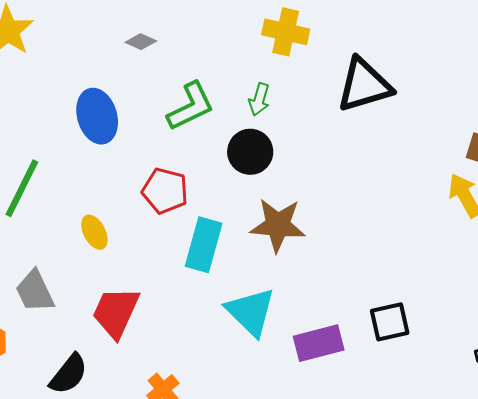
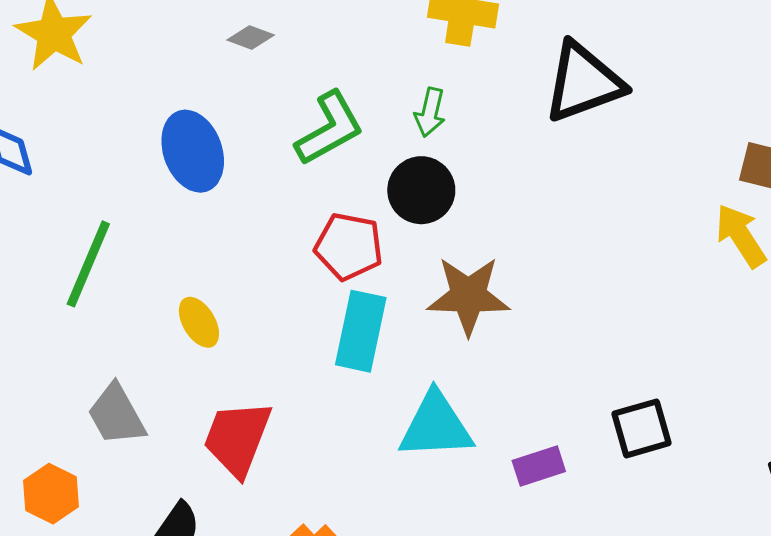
red pentagon: (165, 191) -> (349, 246), moved
cyan triangle: (251, 312) -> (436, 426), turned -44
purple rectangle: (319, 343) -> (539, 466), size x0.7

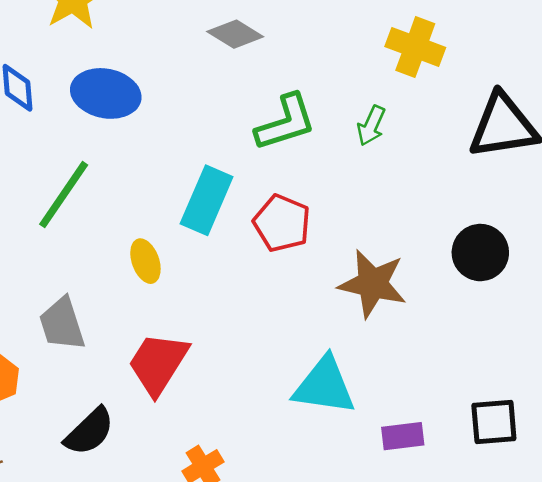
gray diamond: (251, 38) -> (235, 34), size x1.4
blue ellipse: (193, 151) -> (106, 93), moved, turned -70
black circle: (421, 190) -> (480, 253), moved
cyan rectangle: (361, 331) -> (207, 200), moved

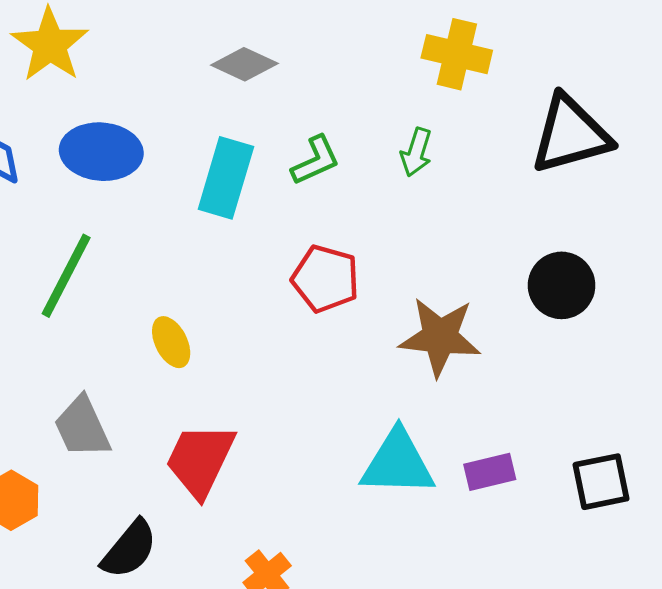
green L-shape: (285, 122) -> (316, 160), size x0.7
cyan rectangle: (207, 200) -> (226, 178), moved
purple rectangle: (403, 436) -> (490, 472), moved

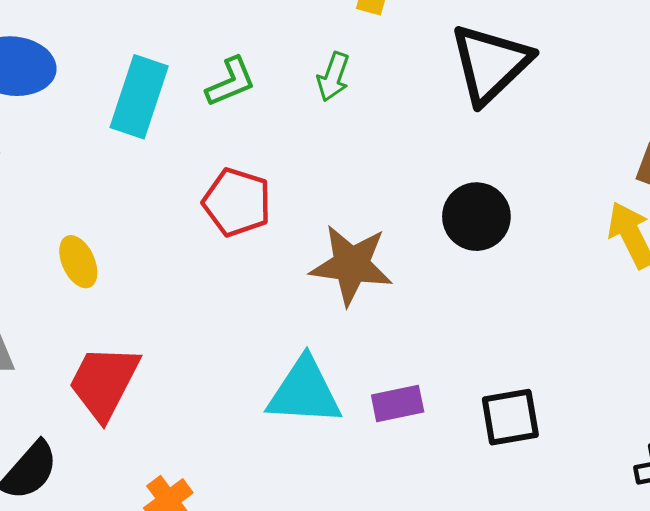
black triangle: (571, 134) -> (490, 64), turned -30

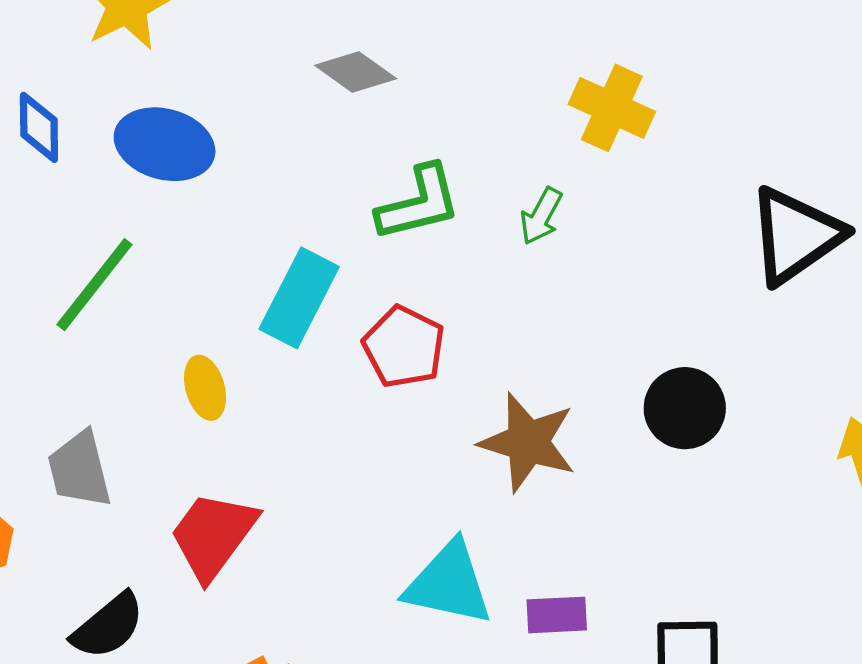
black triangle: (490, 64) -> (795, 236), moved
green L-shape: (231, 82) -> (419, 203), size x1.4
cyan rectangle: (139, 97) -> (299, 298), moved

